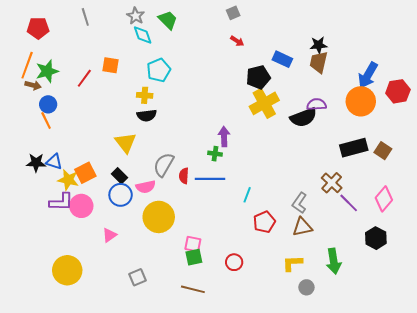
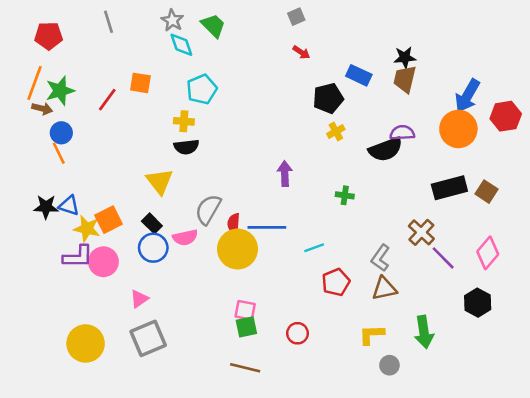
yellow cross: (264, 103) -> (336, 132), size x0.5
green cross: (215, 154) -> (345, 195), moved
cyan line: (247, 195) -> (314, 248), turned 49
yellow circle: (159, 217) -> (238, 249), moved
gray square: (138, 277) -> (148, 338), moved, size x1.6

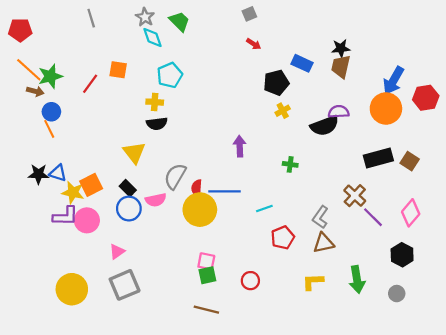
red pentagon: (49, 36) -> (20, 30), moved
orange line: (34, 83) -> (29, 70), turned -68
gray circle: (389, 365) -> (397, 294), moved

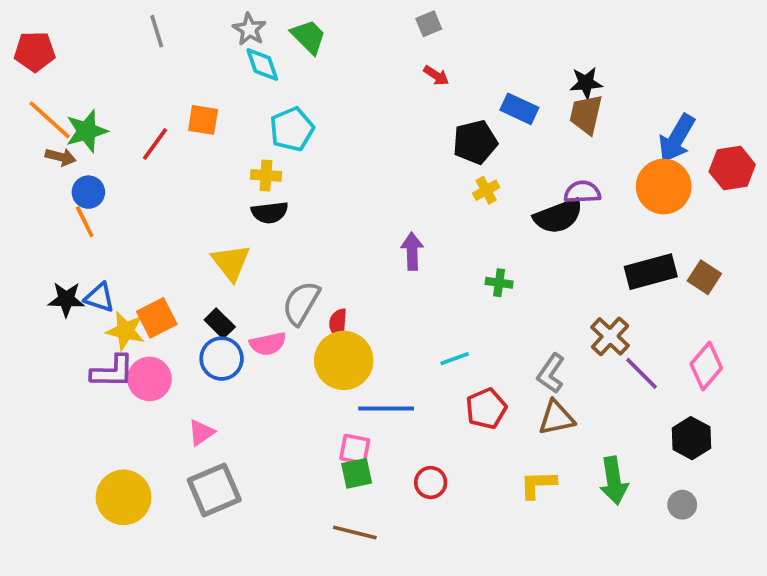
blue line: (225, 191) -> (386, 409), moved

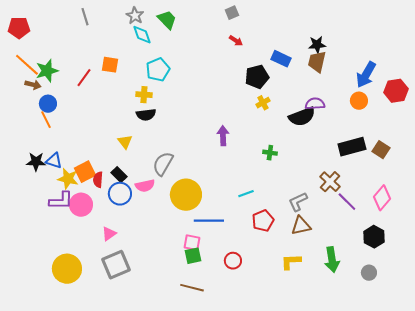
orange circle: (664, 187) -> (359, 101), size x0.6
yellow triangle: (231, 262) -> (125, 142), size x0.7
red semicircle: (338, 323) -> (98, 180), moved
gray L-shape: (551, 373) -> (298, 202), turned 30

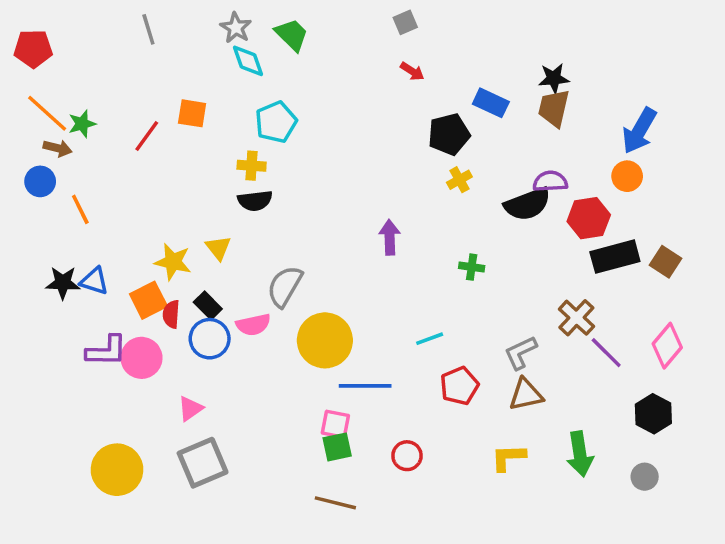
green star: (47, 71) -> (82, 124), size x0.7
red hexagon: (396, 91) -> (589, 218), moved
blue circle: (48, 104) -> (40, 181), moved
yellow star: (68, 179) -> (173, 262), moved

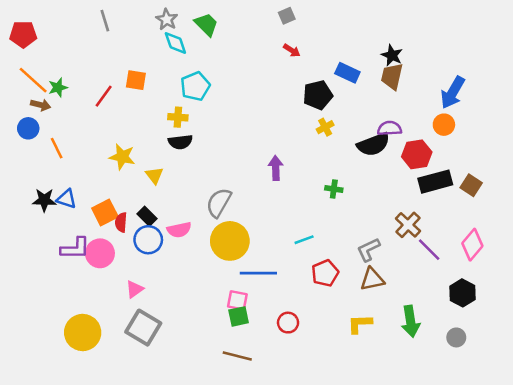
black star: (554, 78) -> (392, 55), turned 30
yellow star: (173, 262) -> (122, 157), moved
gray semicircle: (285, 286) -> (219, 203), moved
gray square: (203, 463) -> (143, 328), turned -36

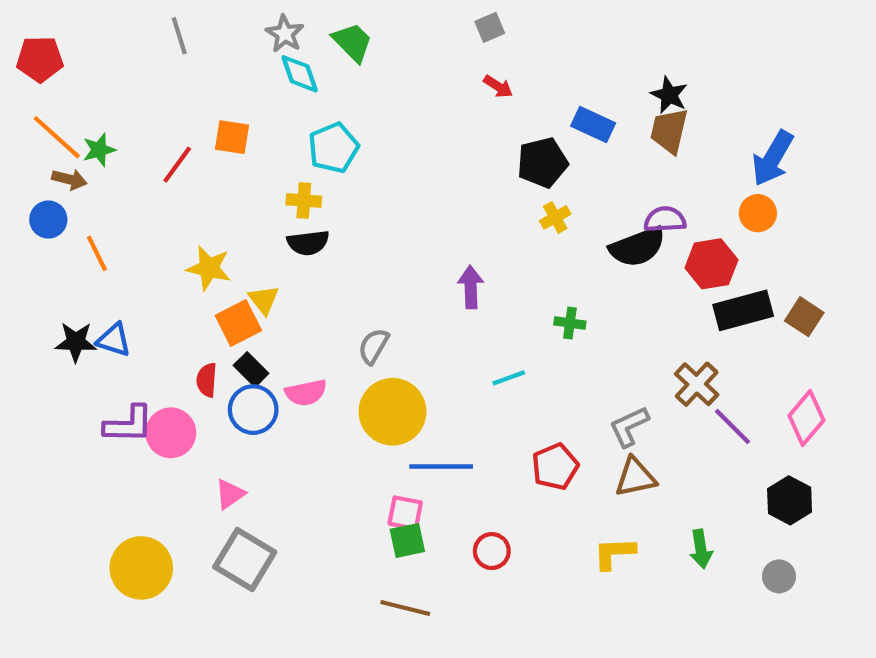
gray semicircle: (219, 203) -> (374, 346), size x0.7
orange square: (105, 212) -> (238, 323), moved
cyan line: (304, 240) -> (509, 378), moved
green arrow: (411, 321) -> (701, 549), size x0.7

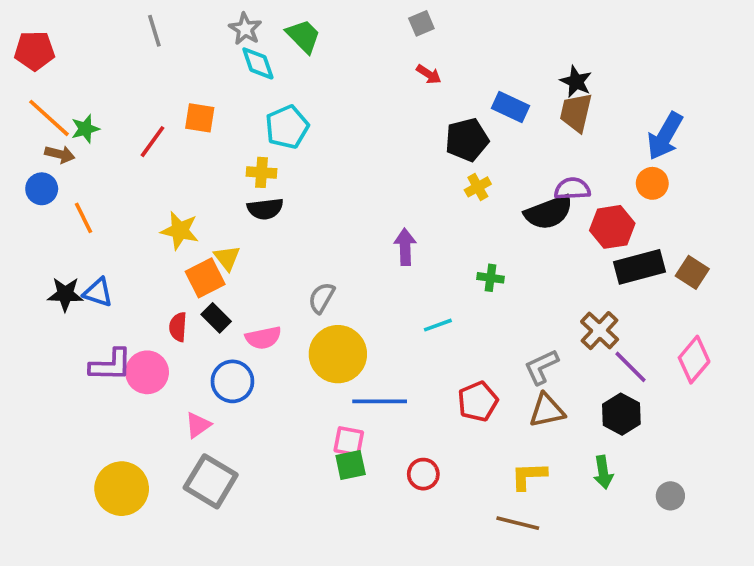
blue circle: (253, 410) -> (232, 381), moved
black hexagon: (790, 500) -> (621, 414), moved
brown line: (405, 608) -> (518, 523), moved

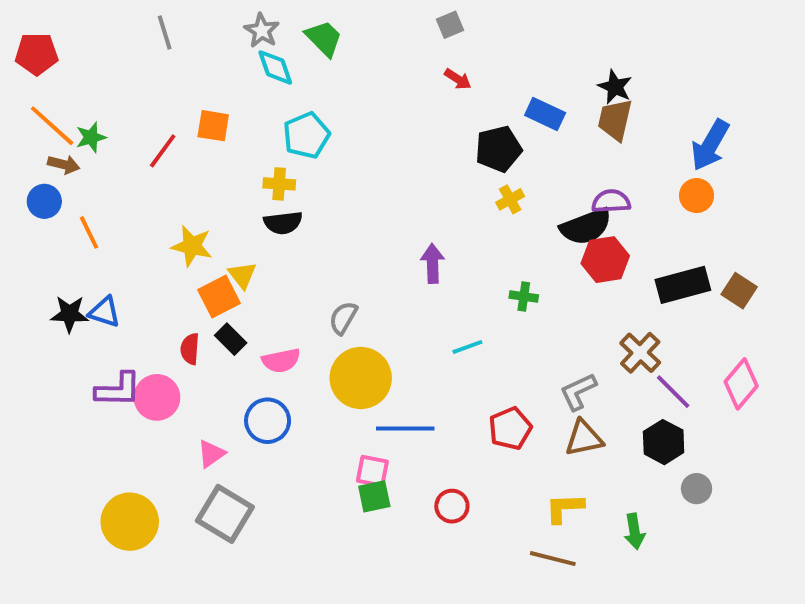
red hexagon: (612, 227) -> (605, 260), moved
blue circle: (232, 381) -> (268, 421), moved
green arrow: (603, 472) -> (634, 531), moved
gray circle: (670, 496) -> (697, 489), moved

